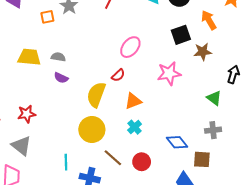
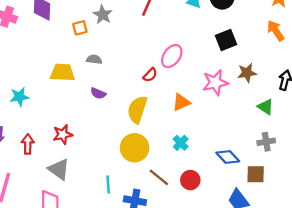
orange arrow: (209, 20) -> (276, 31), moved
brown star: (203, 52) -> (247, 73), moved
gray semicircle: (58, 57) -> (94, 59), moved
red semicircle: (118, 75) -> (150, 75), moved
orange triangle: (133, 101) -> (181, 102), moved

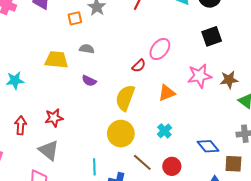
brown star: (247, 73) -> (229, 80), moved

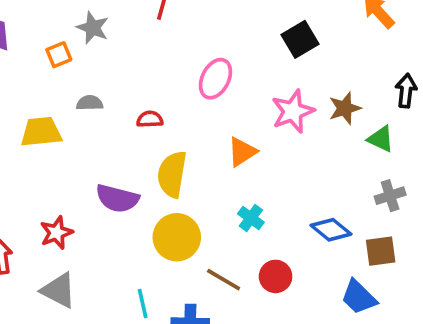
red semicircle: (139, 66) -> (150, 119), moved, turned -128
purple semicircle: (89, 81) -> (117, 198), moved, size x1.6

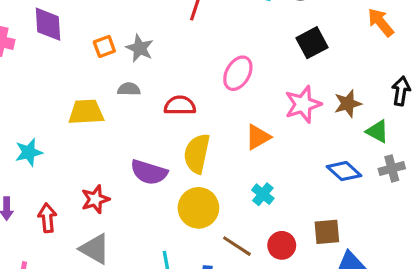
gray star: (93, 28) -> (140, 48), moved
red semicircle: (150, 119) -> (180, 105), size x1.4
gray cross: (390, 196) -> (392, 169), moved
blue diamond: (331, 230) -> (344, 171), moved
brown square: (381, 251) -> (327, 232), moved

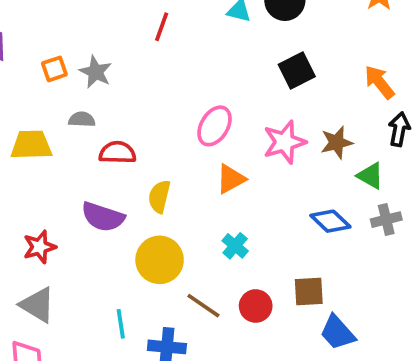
orange arrow: (381, 22) -> (379, 82), moved
pink ellipse: (238, 73) -> (215, 126), moved
red semicircle: (180, 105) -> (117, 153), moved
yellow semicircle: (197, 154) -> (159, 197), size x0.7

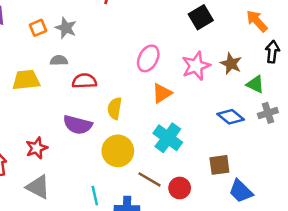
brown star: (337, 143) -> (231, 64), turned -30
cyan cross: (235, 246) -> (168, 138), size x1.6
red circle: (256, 306) -> (180, 188), moved

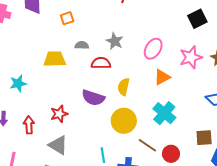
gray star: (66, 28) -> (115, 41), moved

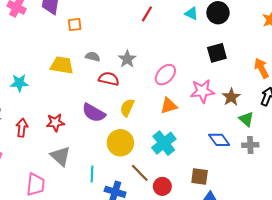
orange square: (67, 18) -> (75, 25), moved
gray triangle: (58, 145) -> (60, 156), moved

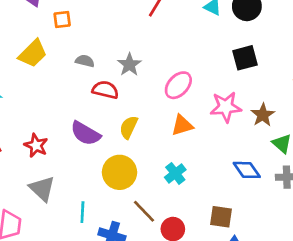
yellow trapezoid: (62, 65) -> (33, 54), moved, turned 125
red star: (55, 123) -> (36, 145), turned 30
cyan cross: (164, 143) -> (175, 173), size x0.7

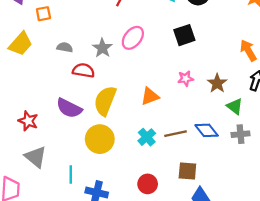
black square: (245, 58) -> (184, 35), moved
pink ellipse: (178, 85) -> (133, 38), moved
pink star: (226, 107) -> (186, 79), size x0.6
yellow semicircle: (129, 127) -> (105, 101), size x1.5
brown line: (144, 211) -> (176, 134), moved, turned -55

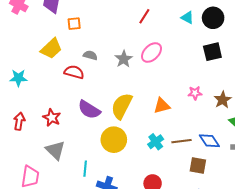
black square: (184, 35) -> (212, 52), moved
red semicircle: (83, 70) -> (74, 72), moved
brown square: (187, 171) -> (198, 166), moved

